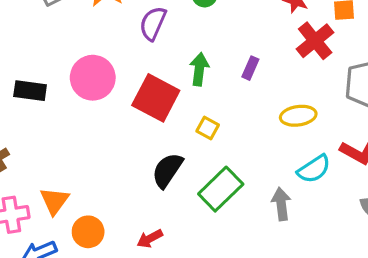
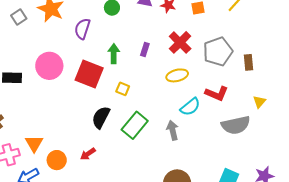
red cross: (315, 41) -> (180, 42), moved
red arrow: (150, 239) -> (88, 154), moved

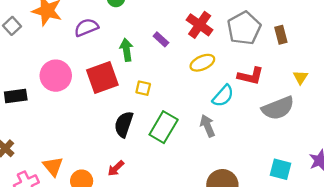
purple semicircle: (82, 29) -> (86, 27), turned 60
purple rectangle: (145, 49) -> (161, 39), turned -56
red square: (89, 74) -> (102, 77), turned -32

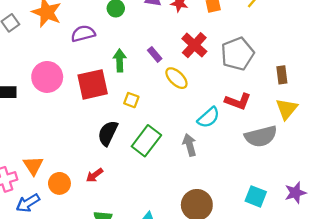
brown rectangle: (281, 35) -> (282, 75), moved
yellow ellipse: (202, 63) -> (176, 78), moved, turned 60
yellow triangle: (300, 77) -> (287, 109), size x1.5

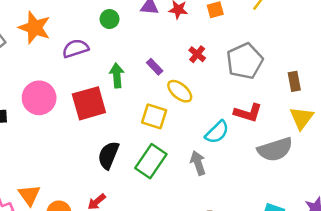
red cross: (194, 45) -> (197, 54), size x0.6
yellow square: (131, 100) -> (154, 116), moved, size x1.5

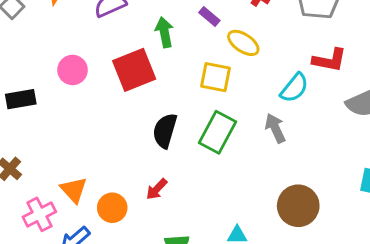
pink circle: (39, 98) -> (73, 70), size x0.7

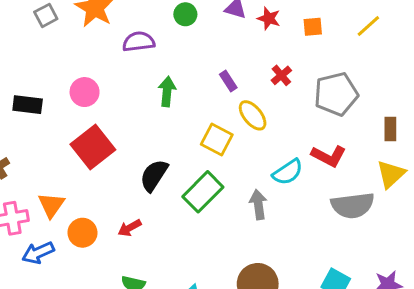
green arrow: (164, 32) -> (167, 92), moved
red square: (134, 70) -> (93, 147), moved, turned -33

